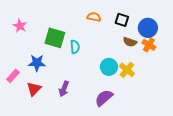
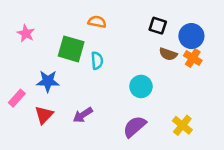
orange semicircle: (94, 17) -> (97, 22), moved
yellow cross: (127, 70) -> (182, 125), moved
purple arrow: (64, 89) -> (83, 115), turned 35

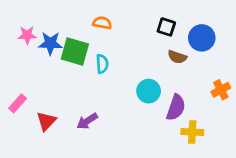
pink star: (26, 33) -> (27, 35), turned -30
orange cross: (193, 58) -> (221, 90), moved, turned 30
blue star: (48, 81) -> (50, 43), moved
yellow cross: (182, 125) -> (192, 132), turned -36
purple semicircle: (135, 127) -> (176, 107), moved, turned 150

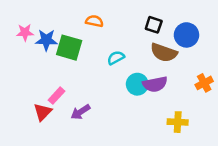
brown semicircle: (177, 57) -> (164, 53), size x1.5
cyan semicircle: (102, 64) -> (116, 58), moved, turned -114
pink rectangle: (18, 103) -> (56, 96), moved
purple semicircle: (176, 107) -> (155, 84), moved, turned 60

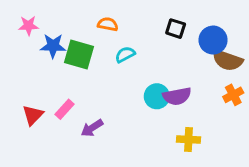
pink star: (25, 32) -> (28, 26), moved
brown semicircle: (164, 53) -> (227, 60), moved
cyan semicircle: (116, 58) -> (125, 54), moved
red triangle: (43, 112) -> (33, 115), moved
yellow cross: (178, 122) -> (189, 140), moved

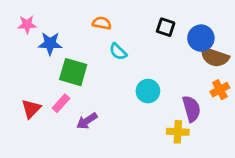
green square: (79, 54) -> (73, 72), moved
cyan semicircle: (125, 54) -> (118, 52), turned -108
purple semicircle: (177, 96) -> (191, 109), moved, turned -95

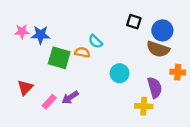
orange semicircle: (102, 23) -> (82, 52), moved
pink star: (27, 24) -> (22, 32), moved
brown semicircle: (215, 57) -> (158, 49), moved
orange cross: (220, 90) -> (178, 72), turned 32
pink rectangle: (61, 103) -> (49, 102), moved

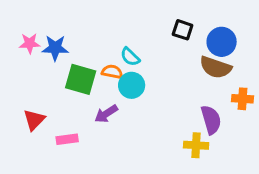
cyan circle: (120, 73) -> (132, 85), moved
purple arrow: (70, 97) -> (106, 114), moved
pink rectangle: (49, 102) -> (67, 139), turned 40

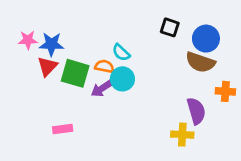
purple arrow: (106, 114) -> (102, 89), moved
red triangle: (34, 120) -> (47, 66), moved

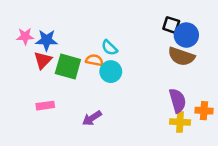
black square: (170, 27) -> (171, 25), moved
purple arrow: (102, 89) -> (92, 118), moved
orange cross: (225, 91) -> (204, 111), moved
pink rectangle: (63, 129) -> (45, 106), moved
yellow cross: (182, 135) -> (180, 122), moved

